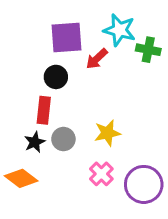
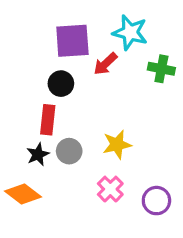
green cross: (148, 50) -> (161, 69), moved
purple circle: (144, 184) -> (156, 201), size x0.7

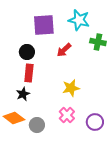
red arrow: (105, 64) -> (64, 50), moved
black circle: (61, 84) -> (27, 52), moved
gray circle: (69, 151) -> (37, 125), moved

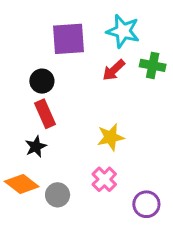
red arrow: (64, 50) -> (114, 70), moved
red rectangle: (29, 73) -> (45, 114), turned -30
purple circle: (95, 122) -> (146, 204), moved

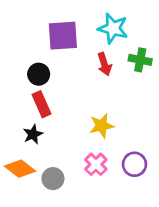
red arrow: (114, 70) -> (104, 64), turned -65
purple circle: (146, 204) -> (134, 164), moved

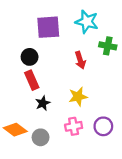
red arrow: (104, 64) -> (80, 60), moved
black star: (33, 134) -> (43, 103), moved
pink cross: (96, 164) -> (74, 126), turned 35

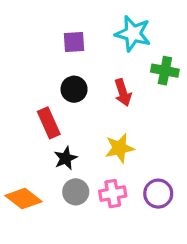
purple square: (48, 27) -> (74, 42), size x0.6
black circle: (30, 57) -> (74, 89), moved
gray circle: (41, 137) -> (76, 192), moved

